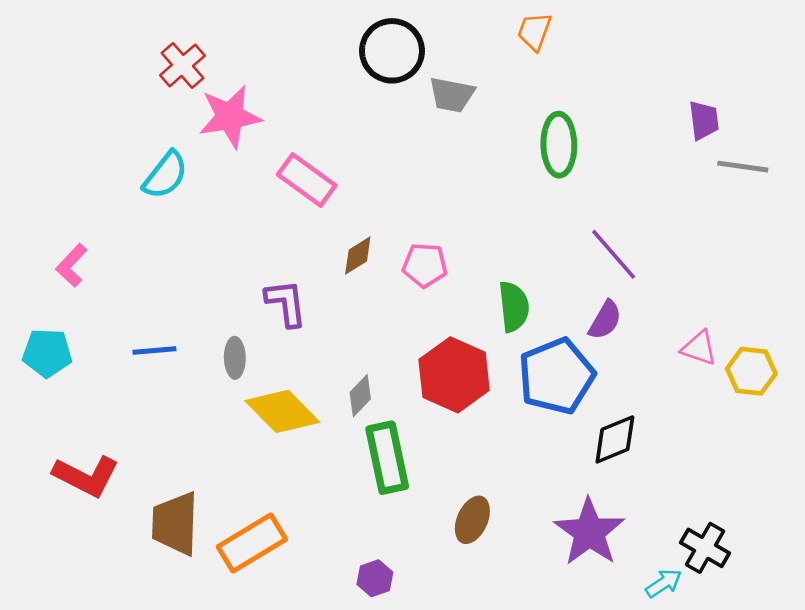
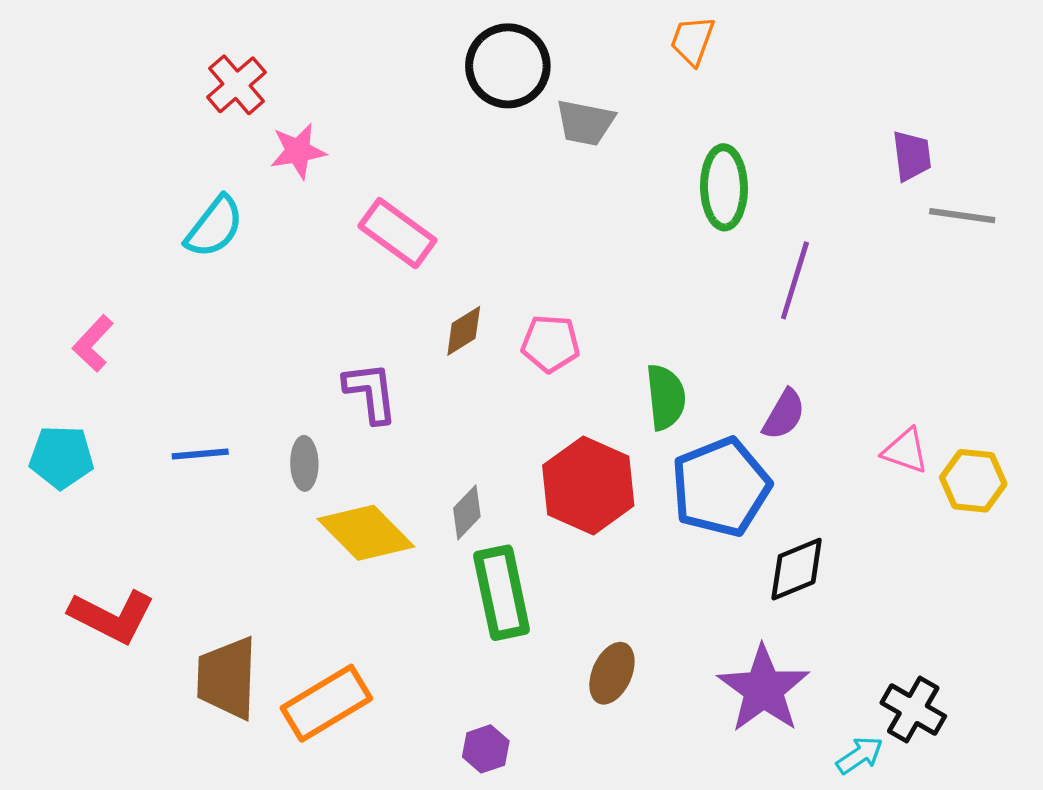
pink star: (230, 117) -> (298, 151), size x0.7
purple line: (614, 254) -> (795, 280), moved, turned 58

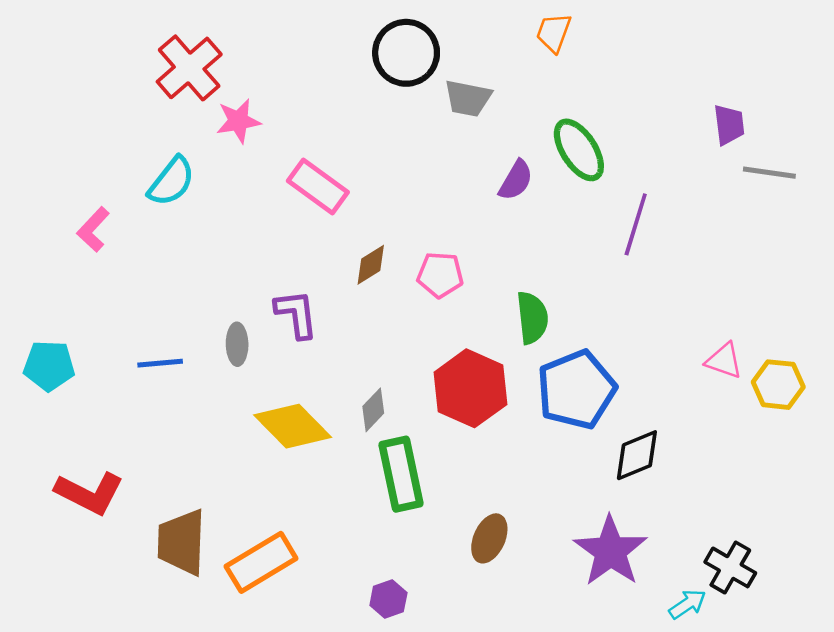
red cross: (237, 85) -> (189, 68), size x1.4
green ellipse: (724, 187) -> (579, 150), turned -32
pink L-shape: (93, 344) -> (93, 229), moved
purple semicircle: (784, 414) -> (516, 180), moved
gray ellipse: (304, 463) -> (237, 344), moved

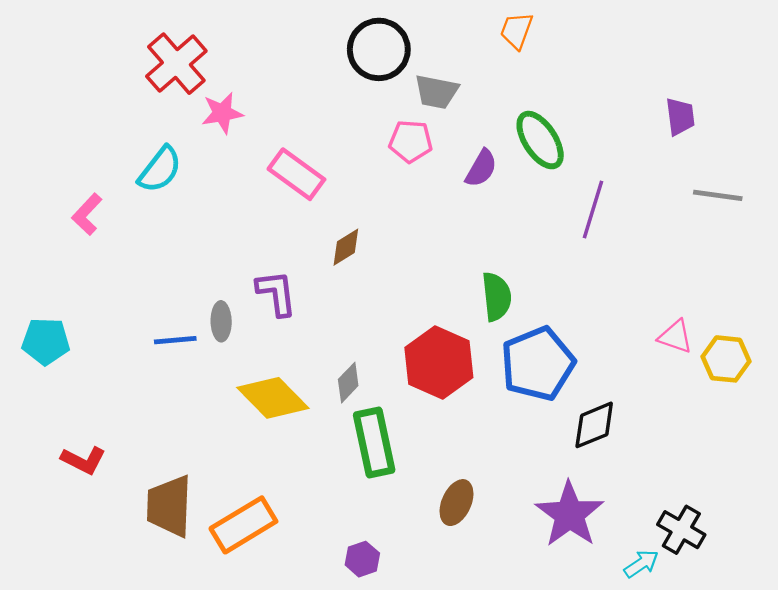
gray line: (769, 173) -> (718, 195), moved
pink pentagon: (440, 275) -> (411, 141), moved
blue line: (160, 363) -> (175, 340), moved
red L-shape: (89, 493) -> (83, 460), size x0.7

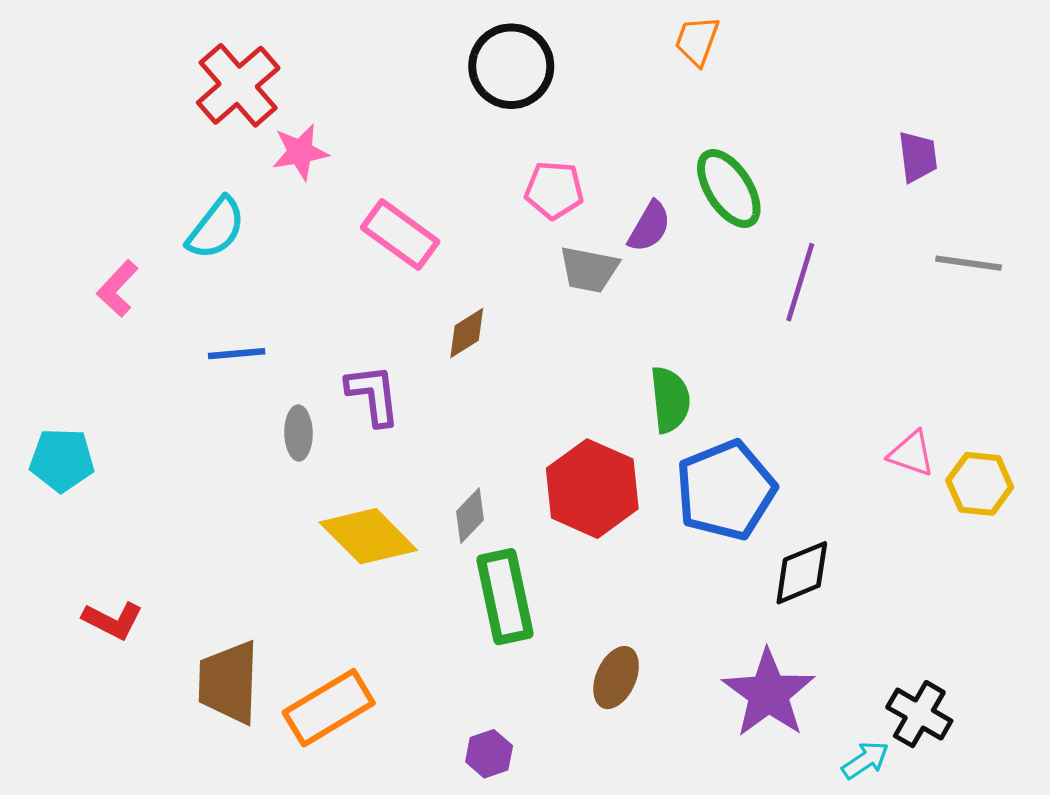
gray trapezoid: (436, 92) -> (589, 269), moved
blue line: (175, 340) -> (237, 354), moved

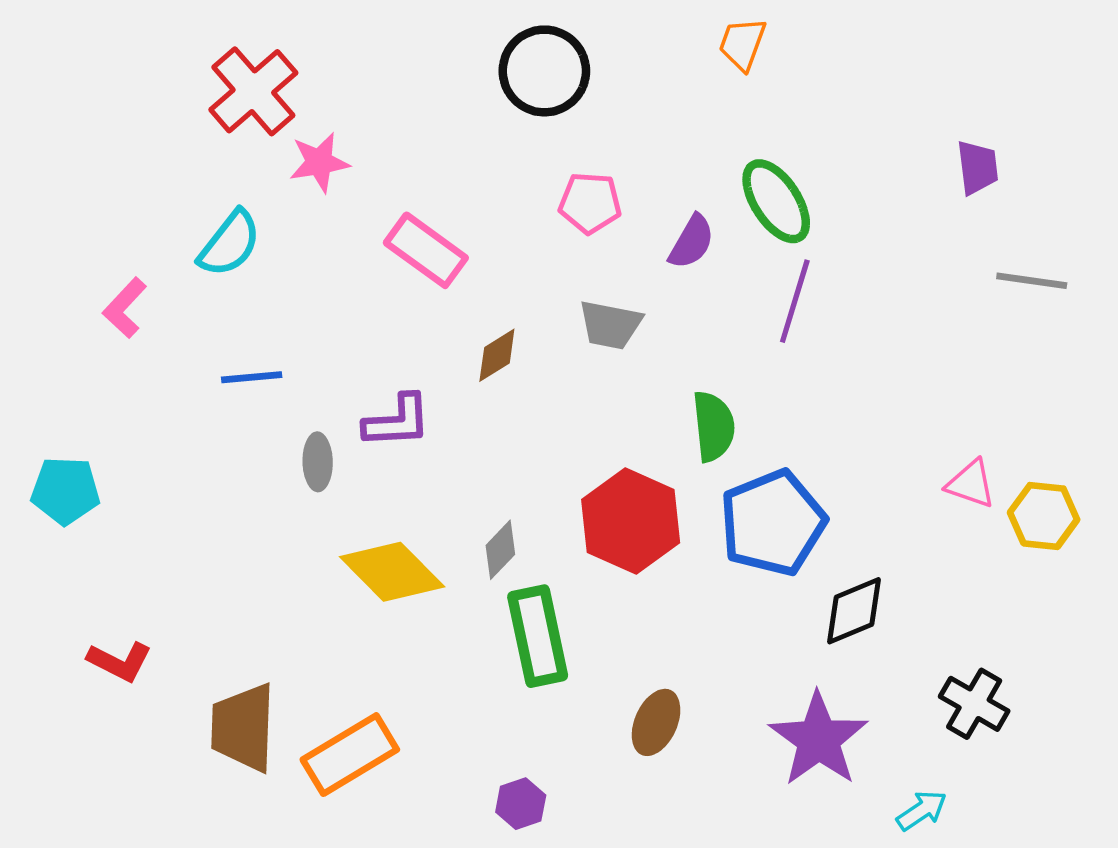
gray trapezoid: (589, 269) -> (610, 325), moved
purple line: (800, 282) -> (795, 301), moved
purple L-shape: (373, 395) -> (397, 421), turned 94
black cross: (919, 714) -> (974, 704), moved

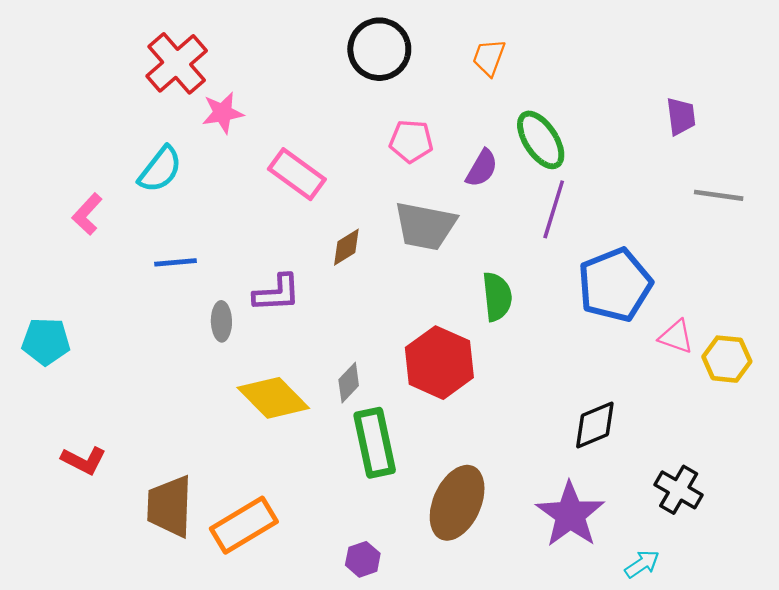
orange trapezoid: (742, 44) -> (489, 57), moved
gray trapezoid: (610, 325) -> (425, 226), size x1.4
blue pentagon: (773, 523) -> (615, 285), moved
brown ellipse: (656, 722) -> (457, 503), size x1.6

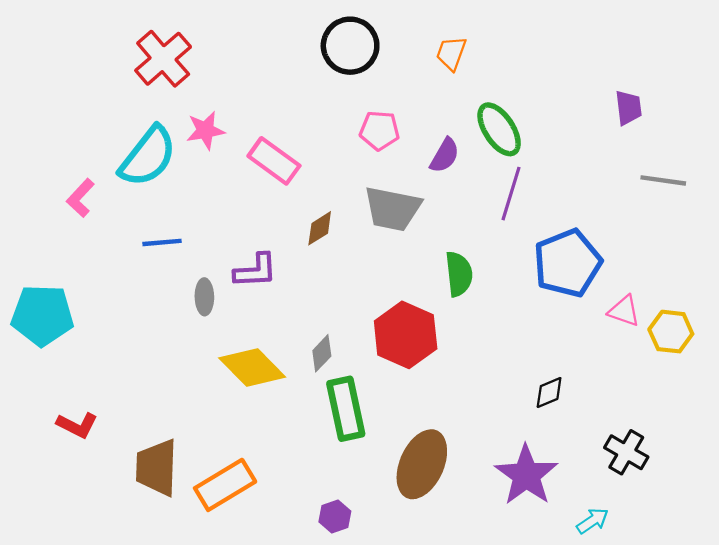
pink star: (223, 113) -> (205, 130), moved
cyan semicircle: (160, 169) -> (148, 157), size x1.4
cyan pentagon: (46, 341) -> (42, 315), size x1.4
black diamond: (595, 425) -> (549, 392), size x0.7

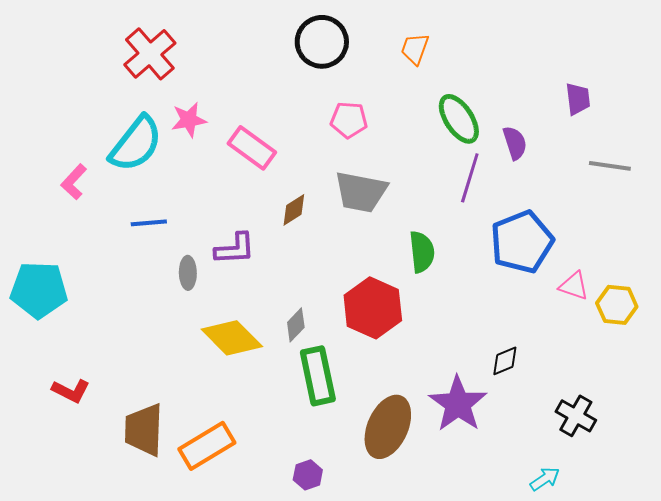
purple semicircle: (445, 155) -> (515, 143), moved, turned -48
purple star: (526, 475) -> (458, 404), moved

